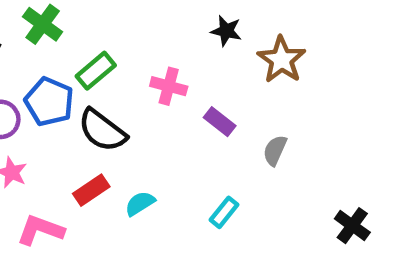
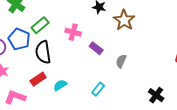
black semicircle: (102, 130) -> (43, 52), turned 45

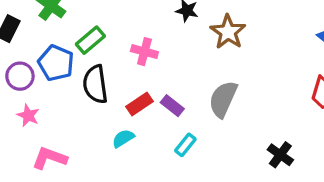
purple rectangle: (96, 48) -> (172, 106), moved
gray semicircle: (121, 61) -> (223, 99), size x1.6
red rectangle: (38, 79) -> (140, 104), moved

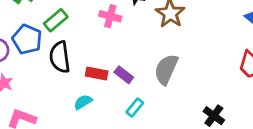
pink cross: (144, 52) -> (110, 16), moved
red rectangle: (140, 104) -> (97, 73), turned 45

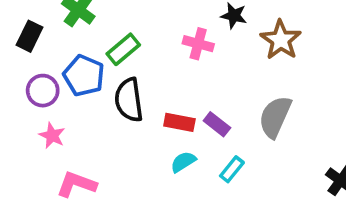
cyan semicircle: (83, 102) -> (183, 162), moved

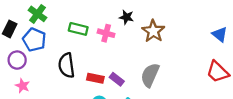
green rectangle: (123, 49) -> (78, 29), moved, turned 54
blue pentagon: (84, 76) -> (34, 40), moved

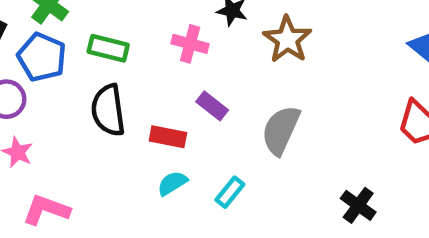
green rectangle: (78, 29) -> (108, 48), moved
purple rectangle: (117, 79) -> (212, 106), moved

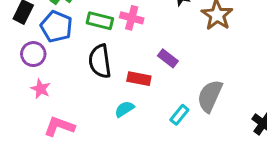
pink cross: (190, 44) -> (132, 18), moved
gray semicircle: (281, 130) -> (210, 96), moved
cyan semicircle: (172, 183) -> (124, 109), moved

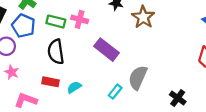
purple rectangle: (168, 58) -> (107, 50), size x1.6
red rectangle: (139, 79) -> (50, 82), moved

